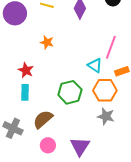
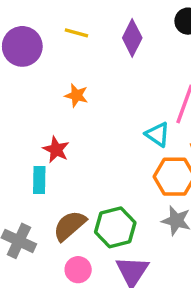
red star: (26, 70) -> (56, 150), moved
green hexagon: (70, 92) -> (115, 227), moved

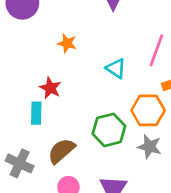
cyan triangle: (158, 134) -> (116, 68), moved
green hexagon: (115, 227) -> (109, 130), moved

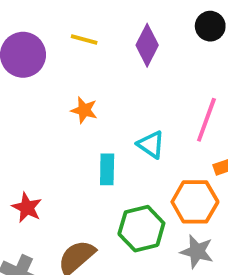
red star: (50, 88) -> (27, 208), moved
cyan rectangle: (36, 113) -> (107, 169), moved

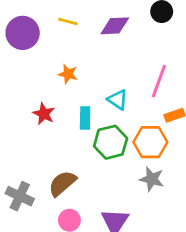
purple diamond: (147, 45) -> (115, 26), turned 60
red star: (27, 208) -> (44, 114), moved
green hexagon: (141, 229) -> (111, 142), moved

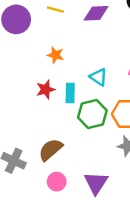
red star: (44, 114) -> (46, 89), moved, turned 30

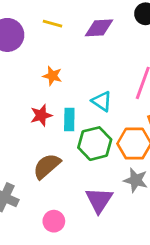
brown semicircle: (51, 150) -> (47, 166), moved
purple triangle: (96, 183) -> (99, 200), moved

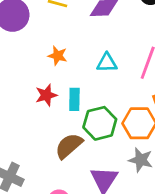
cyan triangle: (102, 101) -> (107, 63), moved, turned -35
brown semicircle: (47, 166) -> (69, 146), moved

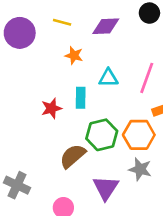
orange star: (58, 56) -> (74, 55), moved
cyan rectangle: (74, 99) -> (81, 98), moved

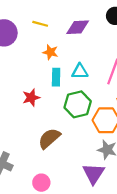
cyan rectangle: (81, 98) -> (56, 77), moved
green hexagon: (102, 135) -> (78, 104), moved
purple triangle: (106, 188) -> (94, 174), moved

